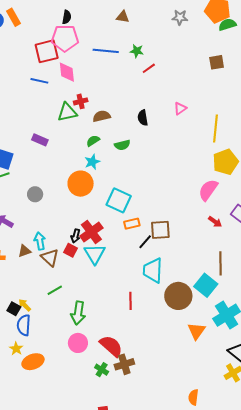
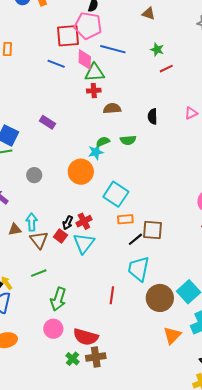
blue line: (106, 51) -> (113, 49), moved
green triangle: (67, 112) -> (95, 73), moved
green semicircle: (93, 141) -> (103, 142), moved
red cross: (91, 232) -> (84, 221), size x0.7
red semicircle: (111, 346) -> (86, 337), turned 145

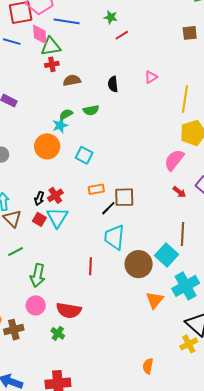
cyan square: (116, 194) -> (84, 155), moved, size x0.7
red square: (60, 236) -> (39, 219), moved
brown cross: (96, 357) -> (14, 330), moved

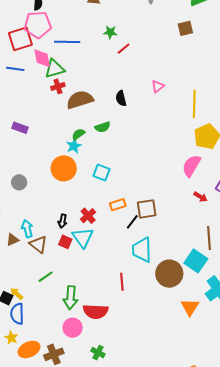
brown square: (190, 33) -> (185, 28), moved
brown semicircle: (72, 80) -> (80, 100), size x1.5
red cross: (55, 195) -> (88, 216), moved
red semicircle: (69, 310) -> (96, 311), moved

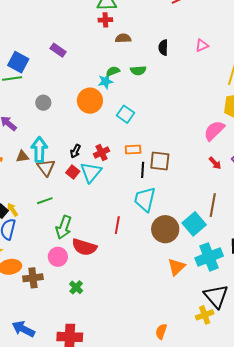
brown semicircle: (80, 100) -> (123, 38), size x0.6
black line: (132, 222) -> (143, 170), turned -49
cyan arrow: (27, 229) -> (39, 150), size x1.4

